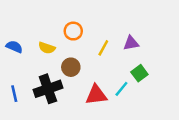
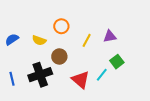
blue semicircle: (14, 47) -> (12, 39), turned -56
red triangle: (96, 95) -> (81, 80), turned 48

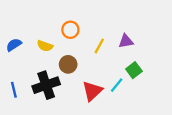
red triangle: (81, 80) -> (92, 91), turned 36

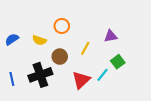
yellow line: (99, 46) -> (85, 48), moved

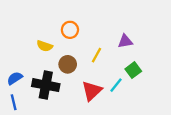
blue semicircle: (12, 39) -> (15, 78), moved
black cross: (40, 75) -> (46, 85), turned 30
blue line: (12, 79) -> (14, 102), moved

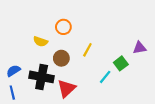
purple triangle: (125, 41) -> (140, 48), moved
red triangle: (92, 91) -> (67, 88), moved

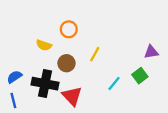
green square: (121, 63) -> (140, 76), moved
red triangle: (67, 88) -> (72, 96), turned -30

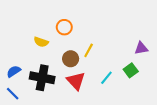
brown circle: (66, 63) -> (71, 59), moved
red triangle: (72, 96) -> (76, 81), moved
blue line: (13, 101) -> (13, 94), turned -32

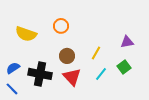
yellow semicircle: (41, 42) -> (26, 34), moved, size x1.5
purple triangle: (141, 48) -> (127, 42), moved
yellow line: (89, 50) -> (96, 53), moved

